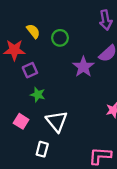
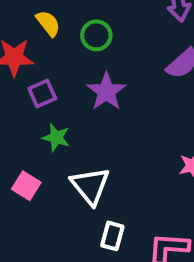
purple star: (83, 67) -> (106, 92), moved
white rectangle: (42, 149) -> (112, 236), moved

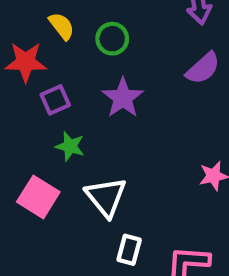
pink square: (26, 186) -> (38, 197), size x1.4

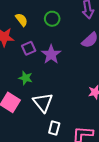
green circle: (112, 39) -> (52, 19), moved
purple square: (55, 100) -> (29, 48), moved

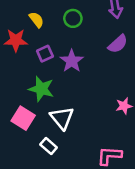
green star: (26, 78) -> (41, 89), size x1.5
white rectangle: (54, 128) -> (49, 146), moved, turned -64

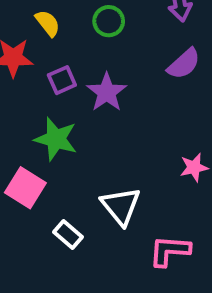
white triangle: (62, 118) -> (121, 206), moved

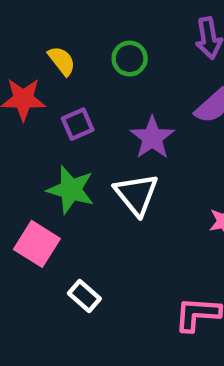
purple star: (107, 92) -> (152, 138), moved
white triangle: (121, 206) -> (136, 194), moved

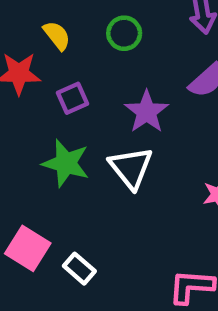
pink square: (37, 244) -> (28, 248), moved

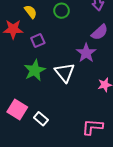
purple star: (147, 112) -> (86, 53), moved
green star: (66, 163) -> (35, 70), turned 30

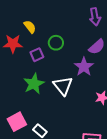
green circle: (61, 11) -> (56, 43), moved
pink square: (17, 109) -> (17, 122), turned 30

